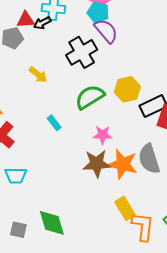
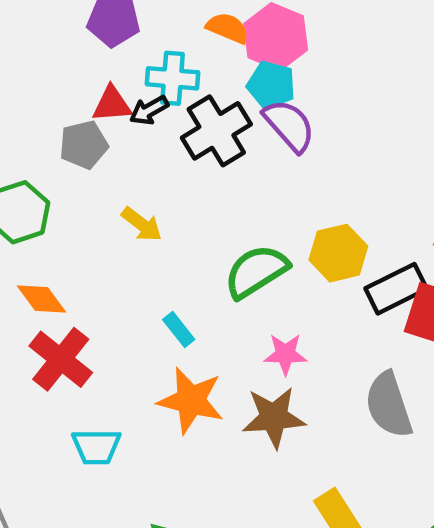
black cross: (82, 52) -> (216, 131), moved
orange star: (123, 164) -> (191, 400), moved

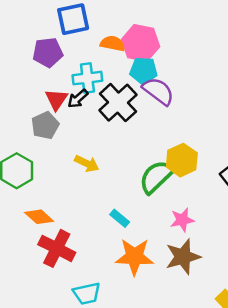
red triangle: (112, 104) -> (56, 99), turned -40
yellow hexagon: (338, 253) -> (182, 160), moved

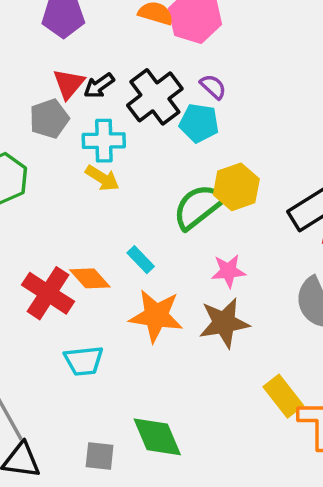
cyan pentagon: (144, 71) -> (199, 123), moved
cyan cross: (87, 78) -> (104, 141), moved
purple semicircle: (158, 91) -> (213, 87), size x0.6
orange diamond: (39, 217) -> (90, 278), moved

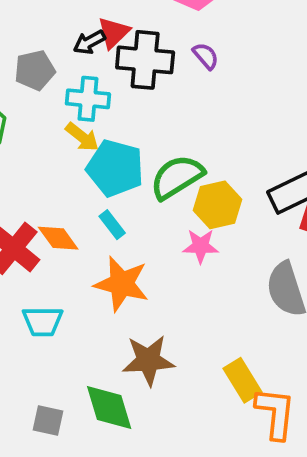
red triangle: (69, 84) -> (114, 33), moved
black cross: (155, 97) -> (145, 60), turned 36
cyan pentagon: (199, 123) -> (115, 168), moved, size x1.4
yellow hexagon: (236, 187) -> (218, 205), moved
brown star: (224, 323) -> (148, 360), moved

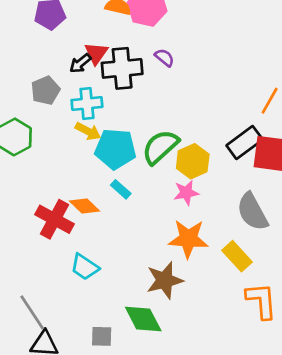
orange star: (122, 284) -> (188, 239), moved
cyan trapezoid: (43, 321) -> (85, 267), turned 44
yellow rectangle: (242, 380) -> (237, 256), moved

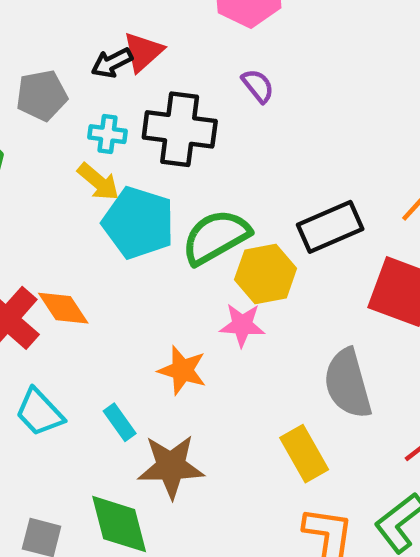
black cross: (122, 68) -> (180, 129), moved
cyan cross: (87, 104) -> (107, 134), size x0.7
black rectangle: (245, 142) -> (330, 227), moved
cyan rectangle: (121, 189) -> (120, 422), moved
orange star: (188, 239) -> (182, 370), moved, size x0.7

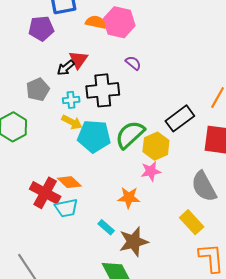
cyan trapezoid: (39, 412) -> (66, 208), moved, turned -45

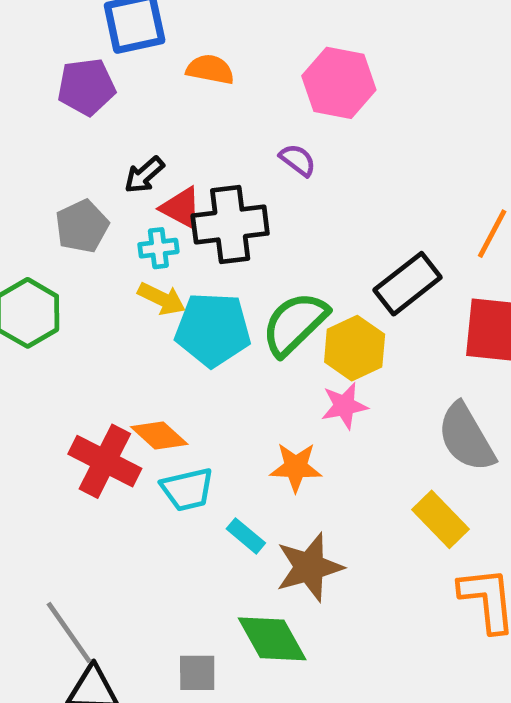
pink hexagon: (119, 22) -> (339, 83), moved
red triangle: (78, 60) -> (181, 208), moved, turned -36
cyan trapezoid: (66, 208) -> (187, 489), moved

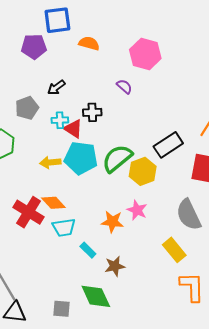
red triangle: (181, 208) -> (73, 129), moved
black cross: (230, 224) -> (92, 112), size x0.6
yellow arrow: (162, 299) -> (50, 163), moved, turned 144
pink star: (344, 406) -> (137, 210), moved, turned 30
brown star: (309, 567) -> (115, 266), size x0.7

